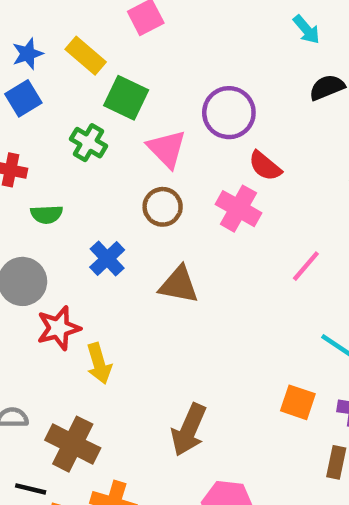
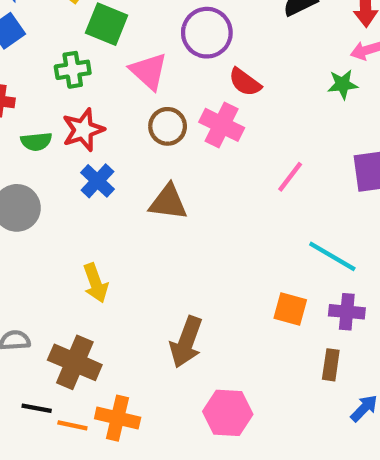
green cross: (88, 143) -> (73, 70), turned -36
brown circle: (163, 207) -> (168, 126), moved
red star: (59, 328) -> (83, 130), moved

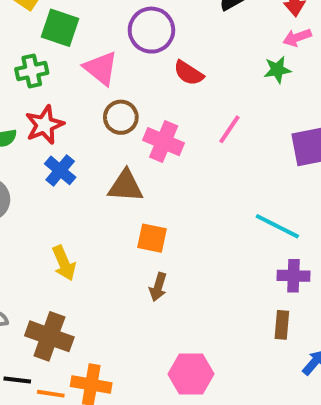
pink cross: (222, 125) -> (164, 142), moved
pink line: (290, 177) -> (229, 129), moved
orange square: (290, 309) -> (152, 238), moved
brown arrow: (186, 342) -> (158, 287), moved, size x0.6

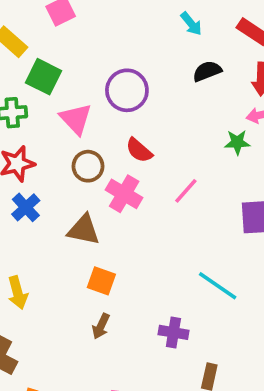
red semicircle: (189, 73) -> (139, 150), moved
purple cross: (293, 276) -> (173, 332), moved

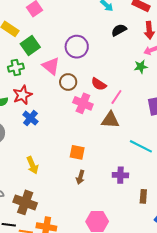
green square: (44, 77) -> (30, 46), turned 36
red semicircle: (139, 150) -> (99, 84), moved
brown circle: (88, 166) -> (68, 82), moved
brown triangle: (84, 230) -> (110, 120), moved

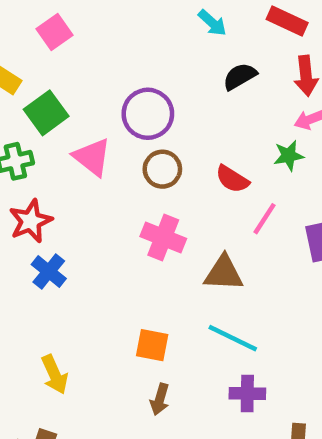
brown circle: (68, 82) -> (162, 169), moved
red semicircle: (99, 84) -> (232, 179), moved
pink line: (116, 97) -> (264, 219), moved
cyan line: (141, 146) -> (233, 338), moved

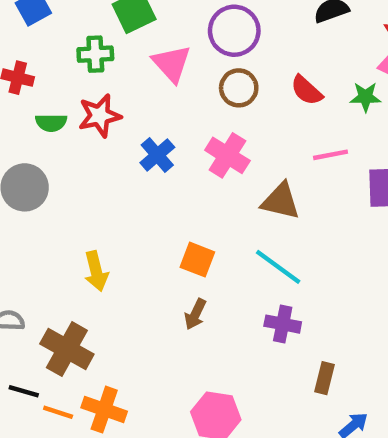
red semicircle: (232, 179) -> (307, 90), moved
pink line: (264, 219) -> (330, 155), turned 36
blue cross: (49, 271) -> (157, 155), moved

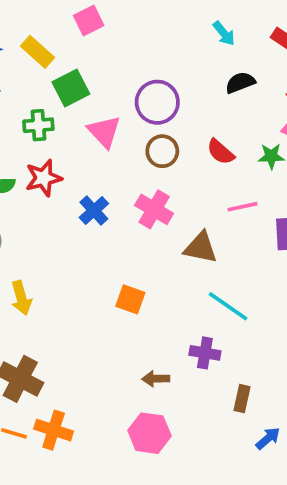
cyan line: (278, 267) -> (228, 306), moved
yellow arrow: (96, 271) -> (21, 298), moved
brown arrow: (195, 314) -> (156, 379), moved, turned 64

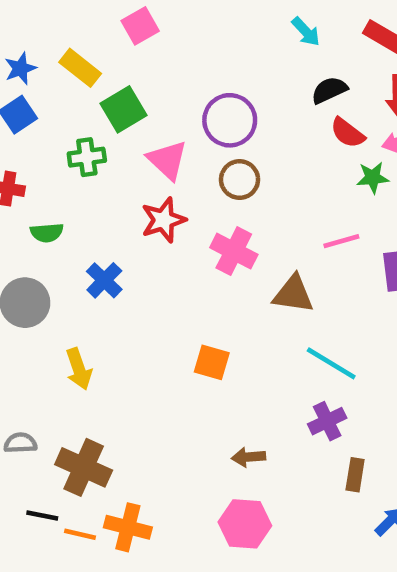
red semicircle: (221, 152) -> (348, 133), moved
red star: (43, 178) -> (163, 220), moved
blue cross: (94, 211) -> (104, 280), moved
purple cross: (205, 353) -> (327, 421), moved, turned -32

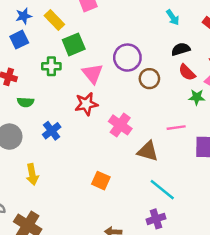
brown circle: (240, 180) -> (149, 79), moved

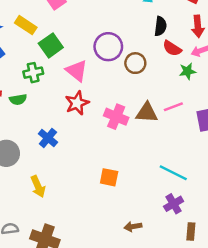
black semicircle: (181, 49) -> (160, 26), turned 126
green semicircle: (26, 102) -> (18, 99), moved
brown triangle: (148, 151) -> (147, 113), moved

